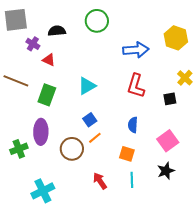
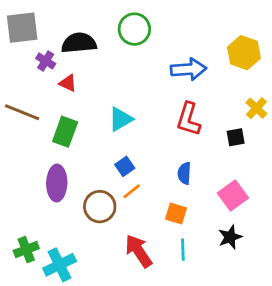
black semicircle: (57, 31) -> (79, 43), size x1.4
green cross: (19, 149) -> (26, 250), moved
red arrow: (100, 181) -> (139, 251), size x1.4

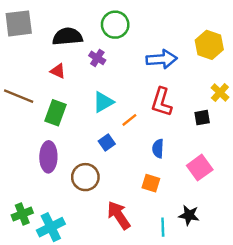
purple cross: (46, 61) -> (97, 58), moved
orange line: (132, 191) -> (129, 120), moved
black star: (230, 237) -> (189, 215), moved, turned 30
cyan line: (183, 250) -> (163, 227), moved

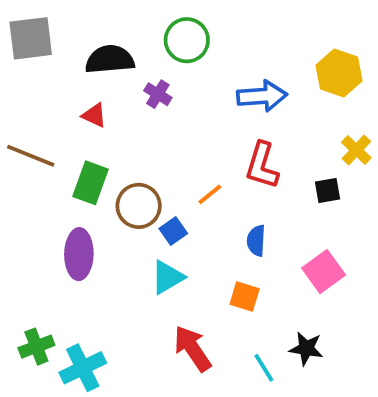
cyan triangle: (103, 102) -> (168, 277), moved
brown circle: (85, 177) -> (139, 206), moved
cyan line: (163, 227) -> (264, 368), turned -30

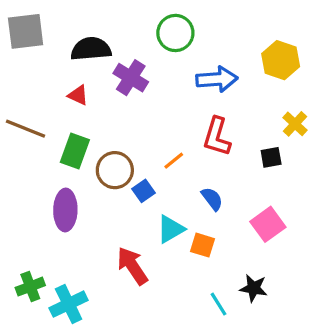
green circle: (187, 40) -> (175, 33), moved
purple cross: (158, 94) -> (131, 78), size x1.5
blue semicircle: (256, 241) -> (212, 199), turned 140
cyan triangle: (168, 277) -> (171, 229), moved
red arrow: (193, 348) -> (132, 266), moved

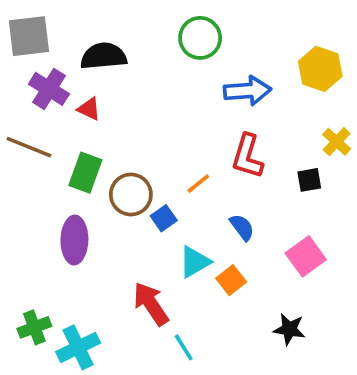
purple cross: (131, 78) -> (49, 89), moved
orange square: (203, 245) -> (231, 280), turned 35
cyan line: (218, 304) -> (184, 347), moved

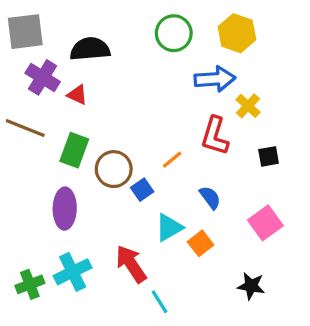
yellow hexagon: (320, 69) -> (237, 33), moved
yellow cross: (337, 142) -> (248, 106), moved
cyan cross: (78, 347) -> (73, 272), moved

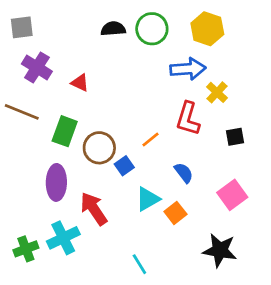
gray square: (25, 32) -> (22, 27), size x0.7
black semicircle: (90, 49) -> (113, 29), moved, size x0.7
red triangle: (77, 95) -> (80, 83), moved
red arrow: (131, 264) -> (94, 209), moved
black star: (251, 286) -> (220, 250), size x1.4

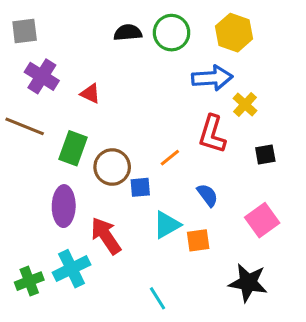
blue square: (124, 166) -> (140, 187), turned 30
orange square: (175, 213) -> (198, 240), turned 30

